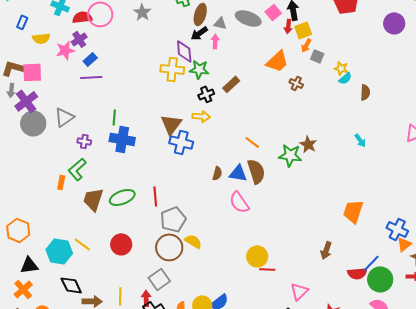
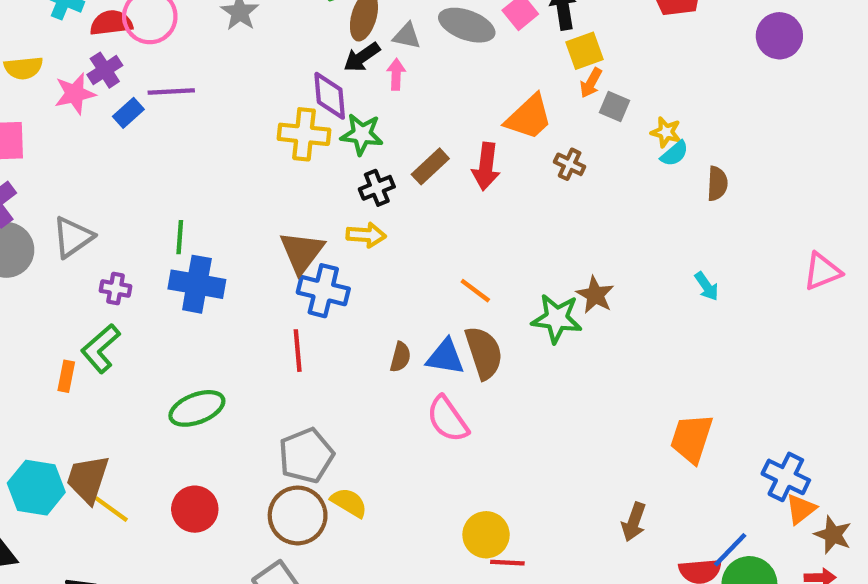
red arrow: (288, 26) -> (486, 166), moved, size x1.5
purple line: (91, 77) -> (171, 91), moved
red line: (155, 196) -> (298, 351), moved
brown trapezoid: (93, 199) -> (88, 479), moved
cyan hexagon: (59, 251) -> (36, 488), moved

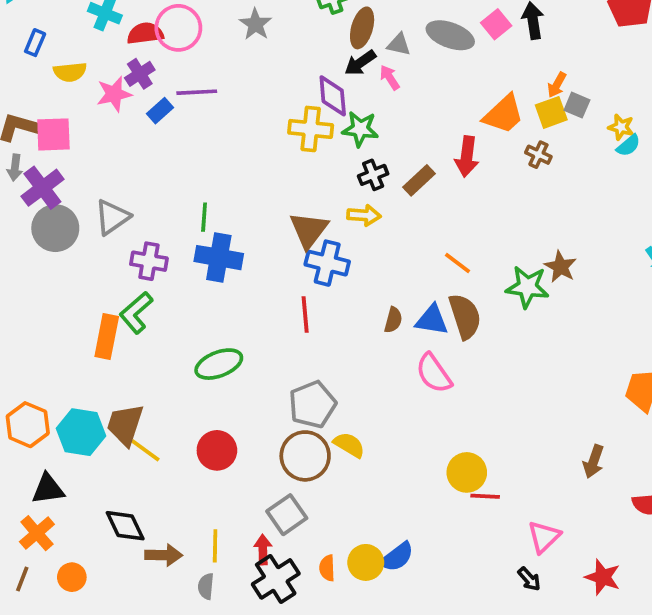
yellow square: (585, 51) -> (551, 112), moved
pink arrow: (396, 74) -> (390, 78), turned -35
brown rectangle: (430, 166) -> (419, 180), moved
purple cross: (116, 288) -> (149, 261), size x1.4
orange rectangle: (66, 376) -> (107, 337), size x1.6

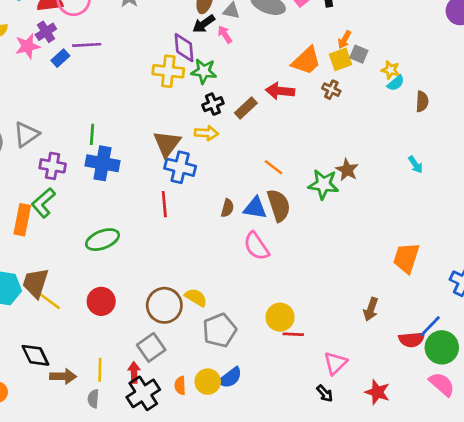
red arrow: (467, 156) -> (280, 91), turned 88
gray pentagon: (312, 404) -> (220, 330), moved

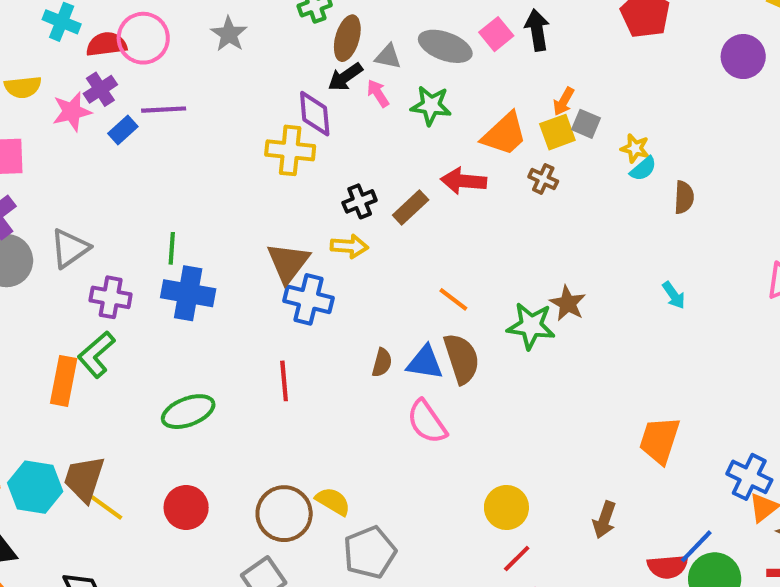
green star: (204, 71) -> (431, 105), moved
red line: (164, 204) -> (284, 381), moved
yellow circle: (280, 317) -> (506, 507), moved
red line: (293, 334) -> (517, 559), moved, turned -48

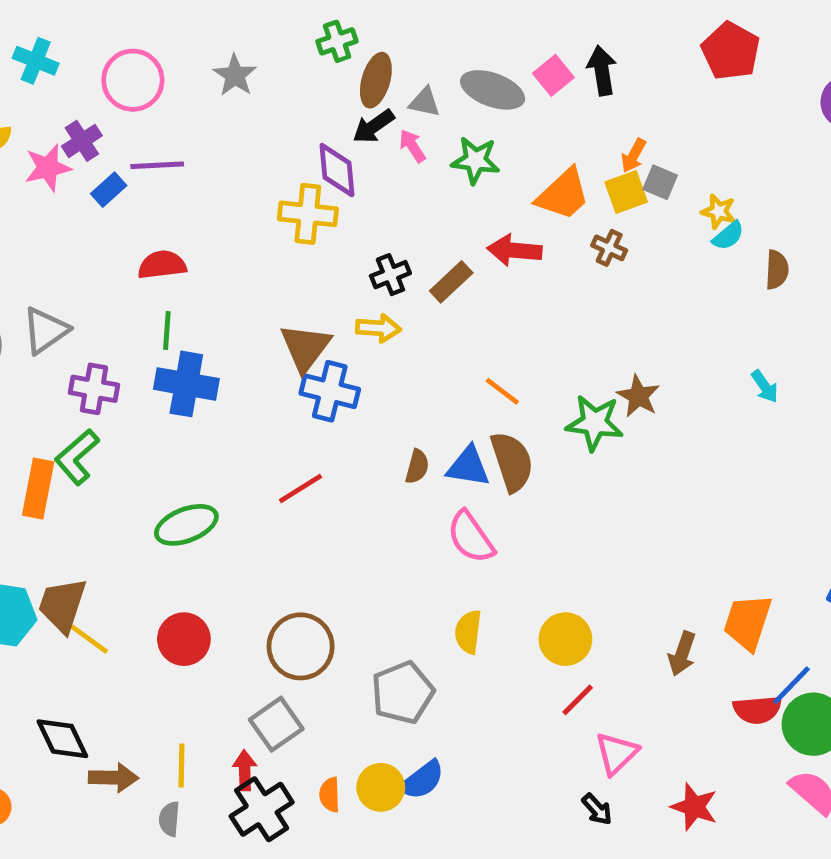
red semicircle: (106, 44) -> (162, 265), moved
red line: (284, 381) -> (301, 488), turned 63
orange trapezoid: (660, 440) -> (748, 622), moved
yellow semicircle: (333, 501) -> (468, 632), moved, turned -114

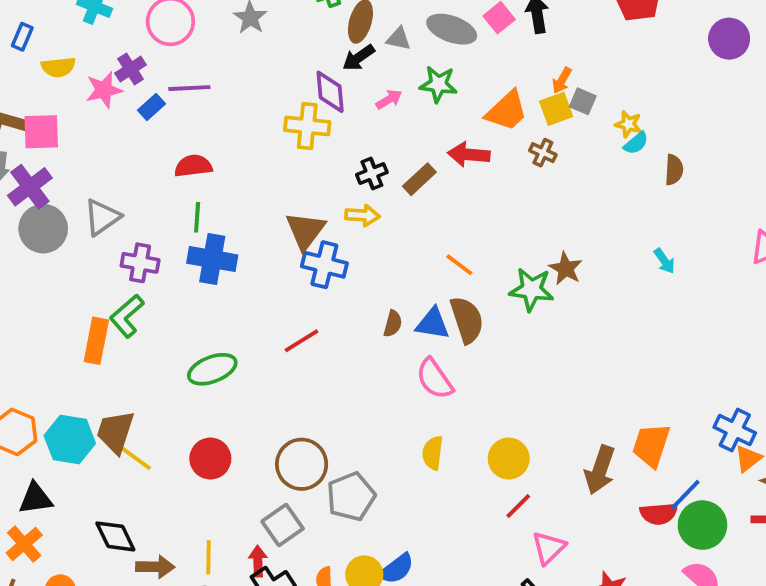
pink arrow: (412, 146) -> (389, 99), moved, turned 92
brown arrow: (682, 654) -> (600, 470), size x1.4
gray pentagon: (403, 693) -> (351, 497), moved

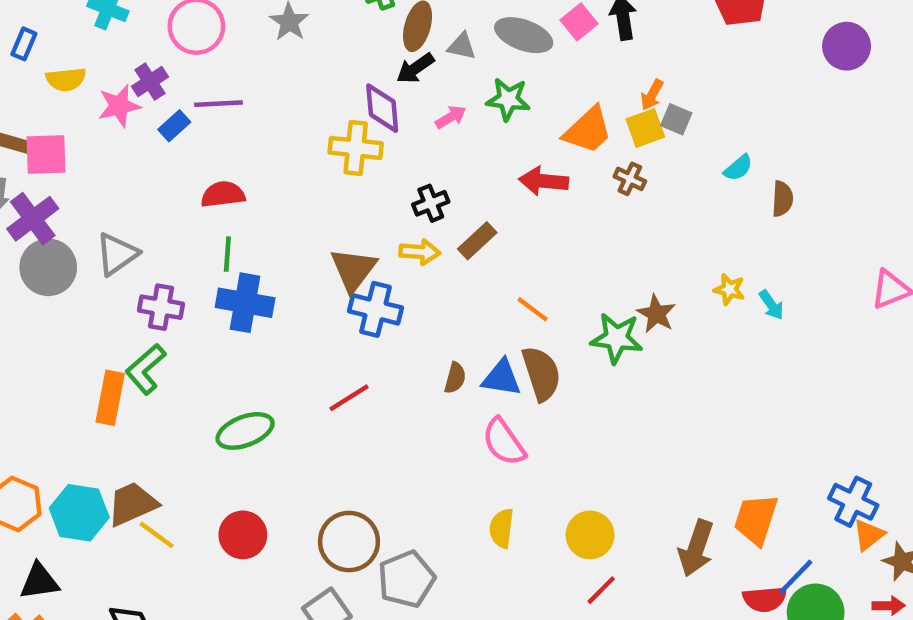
yellow star: (628, 124) -> (729, 289), moved
brown rectangle: (419, 179) -> (477, 241), moved
brown trapezoid: (115, 432) -> (132, 504), turned 48

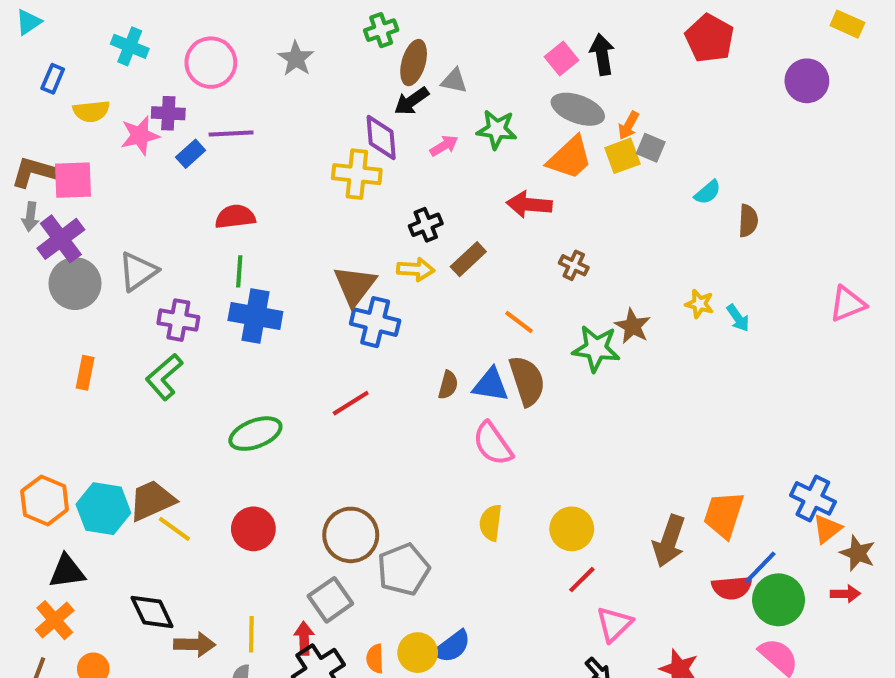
gray ellipse: (524, 35) -> (578, 109), moved
purple cross: (150, 82) -> (168, 113), turned 36
brown cross: (630, 179) -> (574, 265), moved
orange rectangle: (110, 398) -> (85, 373), moved, size x0.7

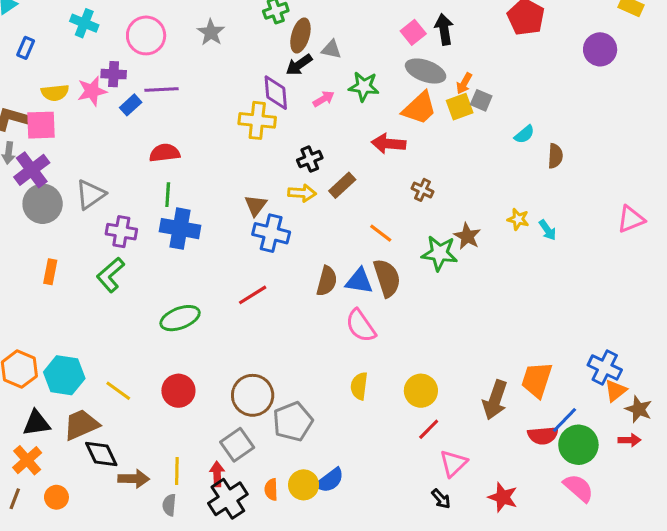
yellow semicircle: (91, 111) -> (55, 93), moved
brown triangle: (355, 286) -> (256, 205), size x0.7
brown semicircle: (448, 385) -> (327, 281), size x1.4
brown trapezoid: (152, 500) -> (81, 425), moved

